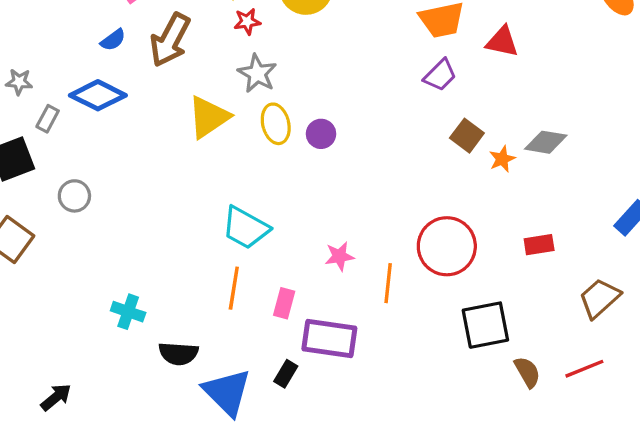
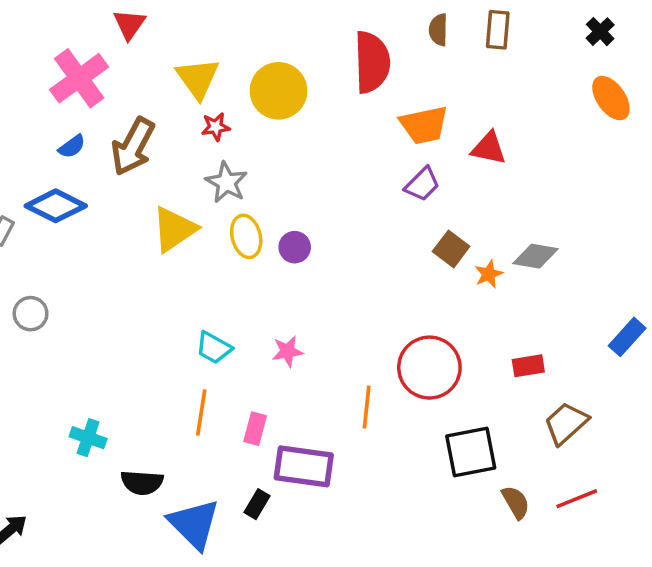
cyan trapezoid: (246, 228) -> (214, 348), size x0.7
pink star: (339, 256) -> (287, 351), moved
brown trapezoid: (599, 298) -> (566, 423), moved

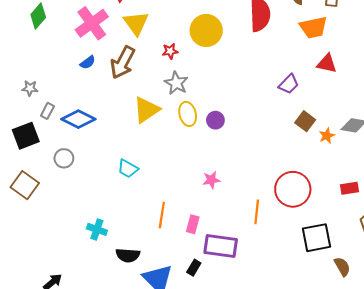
yellow triangle: (198, 78) -> (136, 23), moved
orange trapezoid: (424, 125) -> (313, 27), moved
blue diamond: (56, 206) -> (78, 119), moved
cyan trapezoid: (214, 348) -> (128, 169), moved

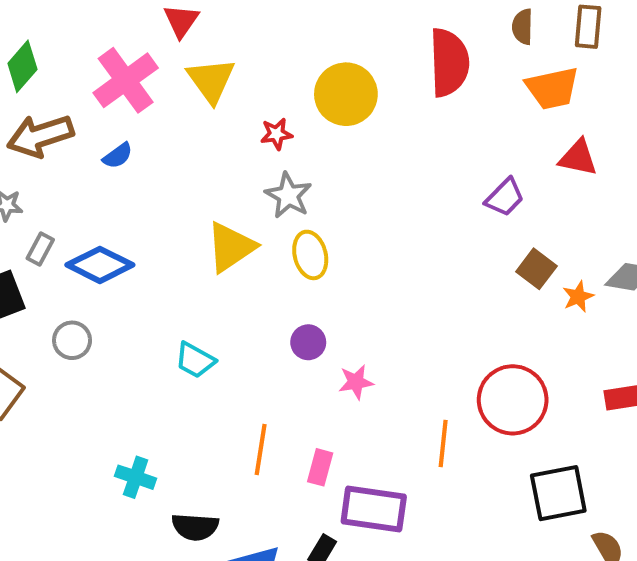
brown arrow: (123, 62) -> (40, 136), moved, turned 44
purple circle: (215, 120) -> (308, 342), moved

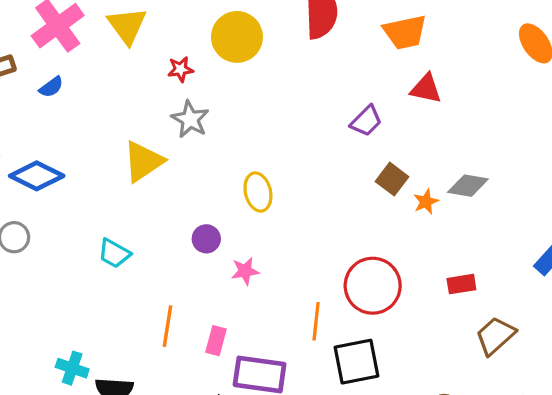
yellow ellipse: (310, 255) -> (258, 192), moved
cyan cross: (136, 477) -> (72, 368), moved
black square: (558, 493) -> (356, 362), moved

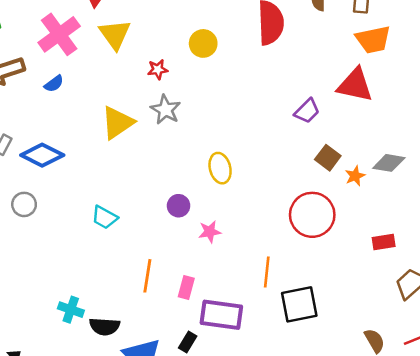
orange trapezoid: (405, 32) -> (373, 40), moved
yellow circle: (237, 37) -> (203, 43), size x0.7
red triangle: (426, 89) -> (355, 85), size x1.4
yellow triangle: (143, 161) -> (118, 123), moved
red circle: (373, 286) -> (312, 215), moved

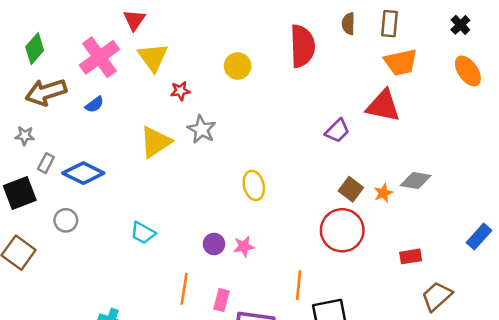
red star: (158, 69) -> (180, 91), moved
brown square: (328, 158) -> (351, 189), moved
purple circle: (179, 206) -> (214, 244), moved

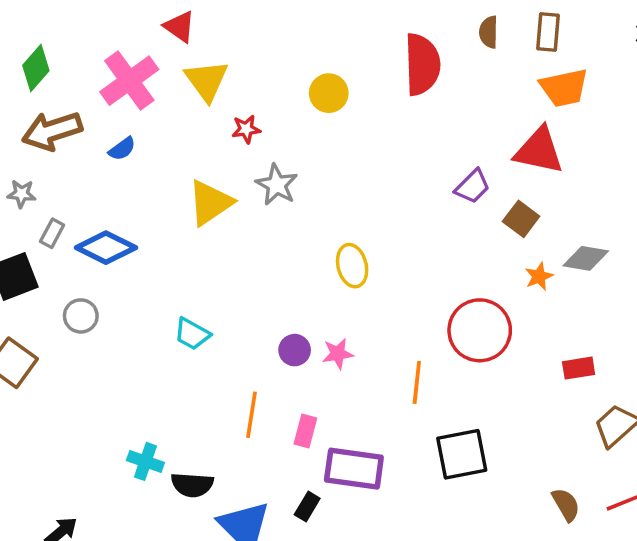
red triangle: (134, 20) -> (180, 27), turned -30
brown square: (351, 189) -> (521, 219), moved
orange line: (299, 285) -> (417, 382), moved

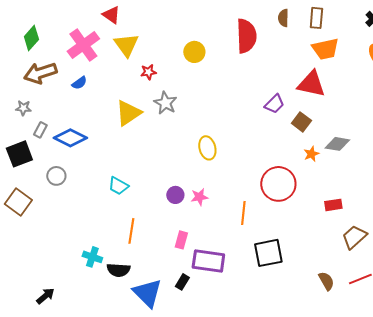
orange line: (251, 415) -> (131, 231), moved

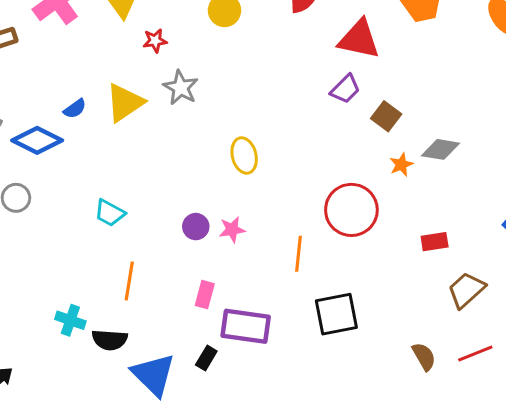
blue semicircle: (79, 83) -> (75, 109), moved
red triangle: (311, 84) -> (359, 39), moved

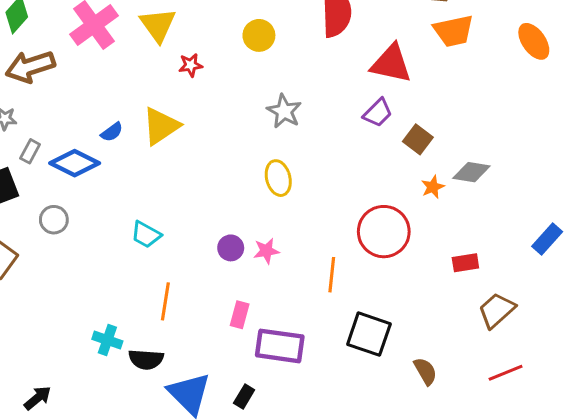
gray star: (181, 88) -> (284, 111), moved
black square: (336, 314) -> (369, 334), turned 30
brown semicircle: (424, 356) -> (425, 371), moved
black rectangle: (206, 358) -> (244, 396), moved

